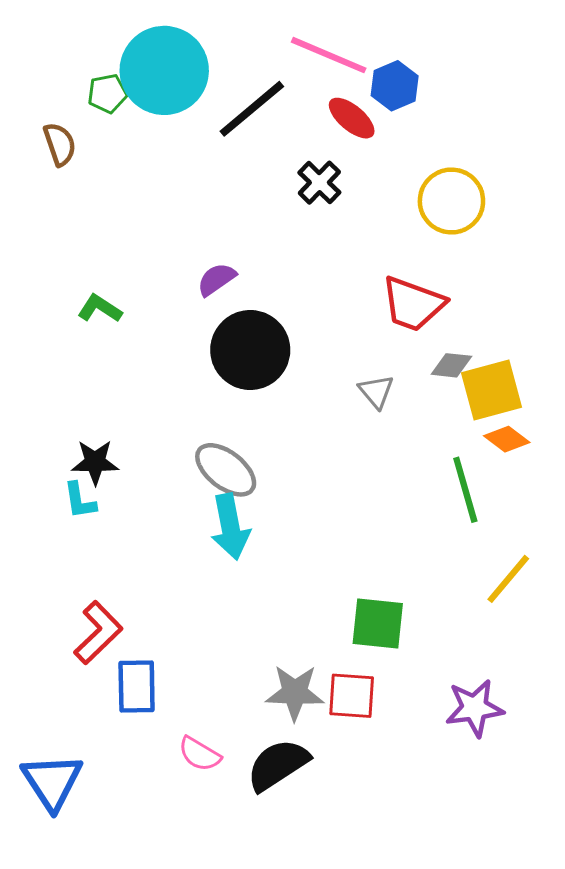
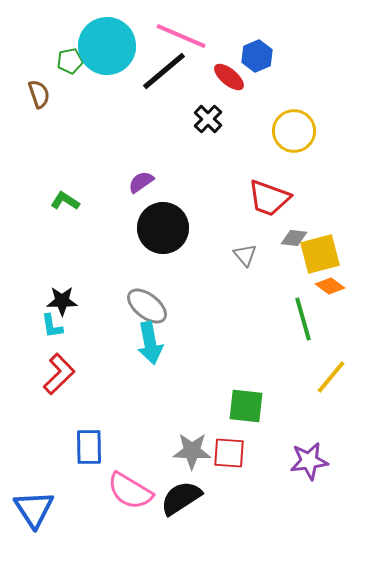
pink line: (329, 55) -> (181, 36), moved
red L-shape: (98, 633) -> (59, 374), moved
pink semicircle: (200, 754) -> (130, 491), size x1.6

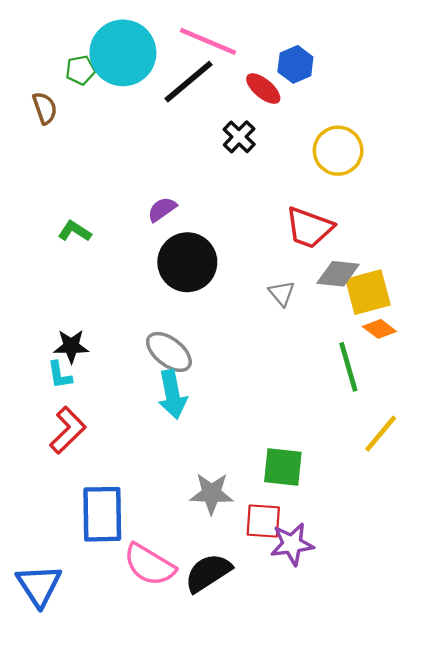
gray diamond: (294, 238) -> (338, 274), size x1.4
blue rectangle: (89, 447) -> (102, 514), size x1.4
gray star: (192, 451) -> (212, 493), moved
purple star: (309, 461) -> (292, 544), moved

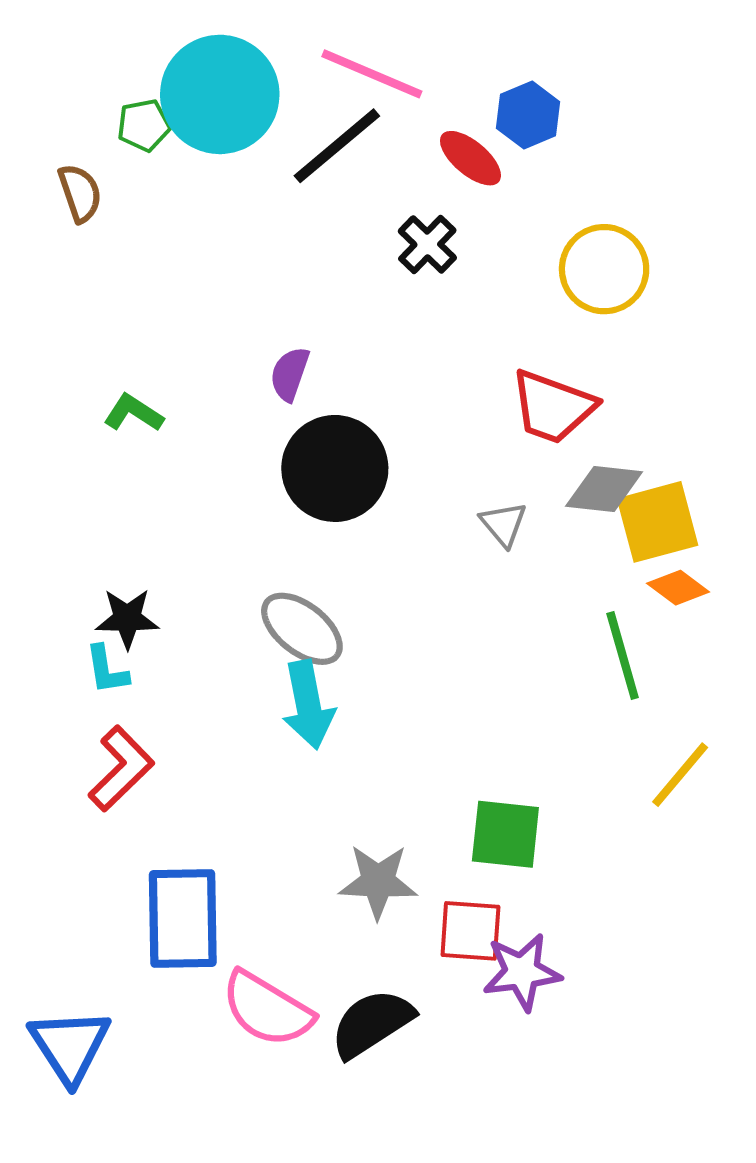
purple semicircle: (162, 209) -> (290, 374), turned -36

